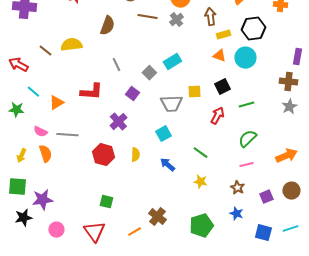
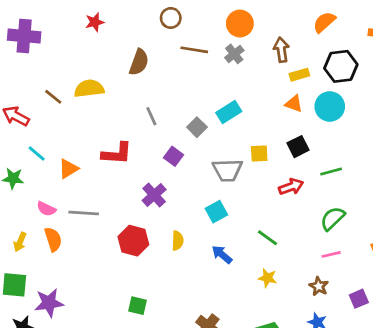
red arrow: (217, 116) -> (291, 187), turned 42

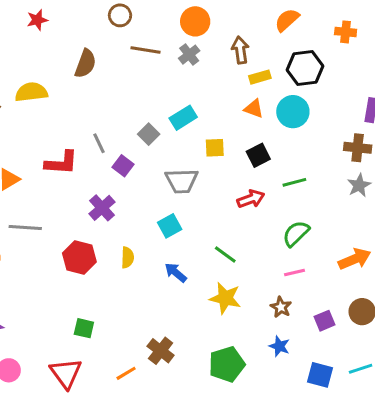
gray line: (151, 116) -> (99, 143), moved
yellow square: (259, 154) -> (215, 148), moved
yellow star: (268, 278) -> (225, 298), size x1.5

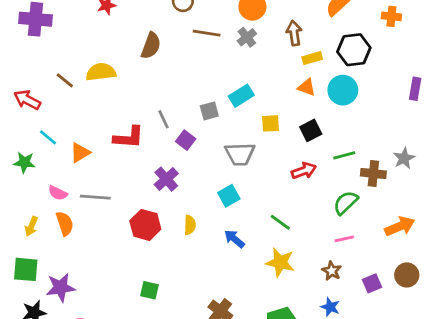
gray square: (149, 134) -> (209, 111), turned 30
brown cross: (358, 148) -> (373, 174), moved

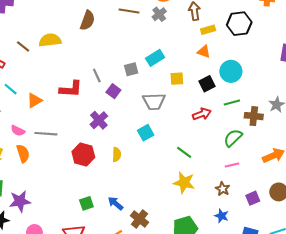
cyan circle: (343, 90) -> (231, 71), moved
blue arrow: (234, 239) -> (116, 203), moved
green square: (150, 290) -> (86, 203), turned -32

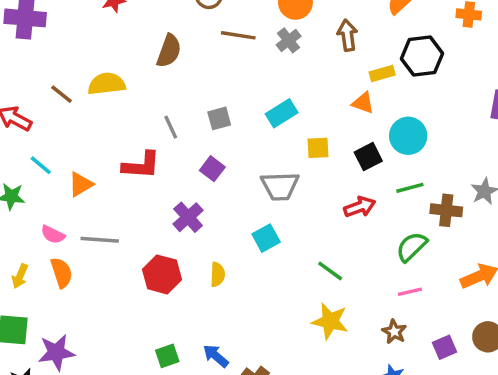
yellow rectangle: (208, 30) -> (382, 73), moved
gray square: (131, 69) -> (219, 118), moved
gray line: (97, 76) -> (171, 127), moved

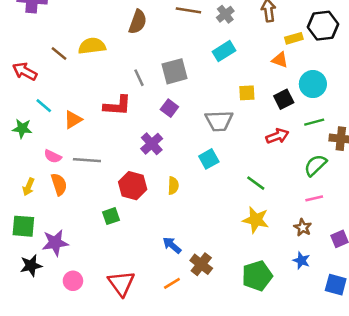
cyan rectangle: (282, 113) -> (224, 51), moved
gray square: (219, 118) -> (175, 71), size x1.5
green square: (167, 356) -> (111, 216), moved

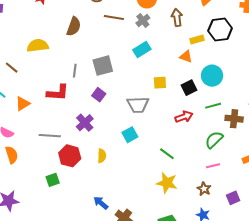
brown line: (59, 54) -> (12, 68), moved
gray line: (139, 78) -> (75, 71), turned 32
gray line: (87, 160) -> (50, 136), moved

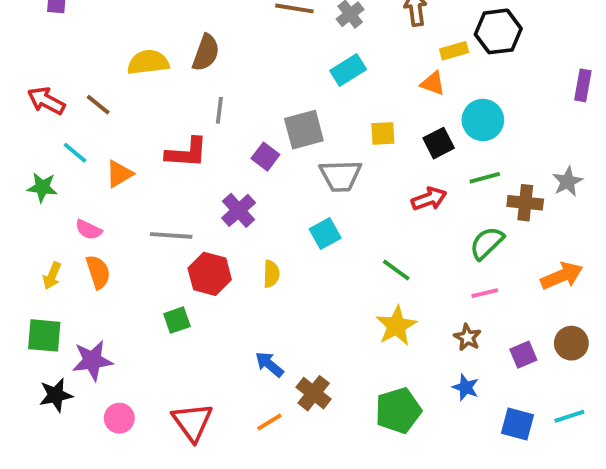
brown semicircle: (74, 27) -> (206, 53), moved
gray square: (103, 66) -> (304, 130), moved
yellow star: (167, 183) -> (396, 326), turned 30

